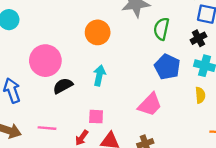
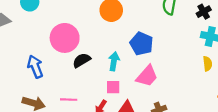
blue pentagon: (167, 67) -> (141, 44), moved
cyan arrow: (99, 75) -> (114, 61), moved
pink trapezoid: (150, 105) -> (147, 76), moved

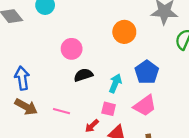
pink circle: (65, 38) -> (72, 49), size x0.7
blue arrow: (35, 67) -> (22, 78), moved

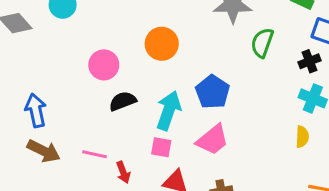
orange circle: (124, 32) -> (162, 44), moved
cyan arrow: (115, 83) -> (169, 110), size x1.4
red arrow: (92, 126) -> (123, 172), moved, turned -64

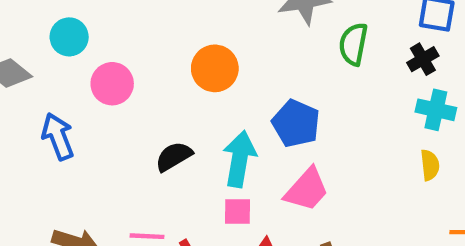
pink circle: (104, 65) -> (112, 84), moved
blue arrow: (36, 110) -> (58, 136), moved

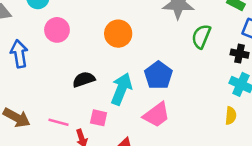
black cross: (423, 59) -> (240, 54), turned 30
pink square: (237, 212) -> (99, 118), moved

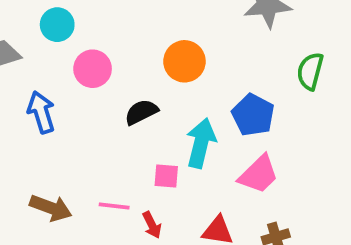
green semicircle: (201, 36) -> (310, 71), moved
black semicircle: (84, 79) -> (141, 112), moved
pink square: (99, 118) -> (166, 176), moved

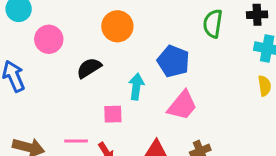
cyan arrow: (201, 143) -> (136, 87), size x0.7

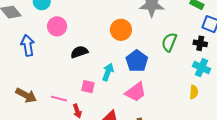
orange circle: (117, 26) -> (121, 30), moved

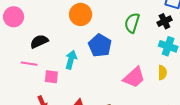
black cross: (200, 43) -> (164, 21), turned -32
pink trapezoid: (136, 92) -> (134, 77), moved
pink line: (59, 99) -> (29, 64), moved

